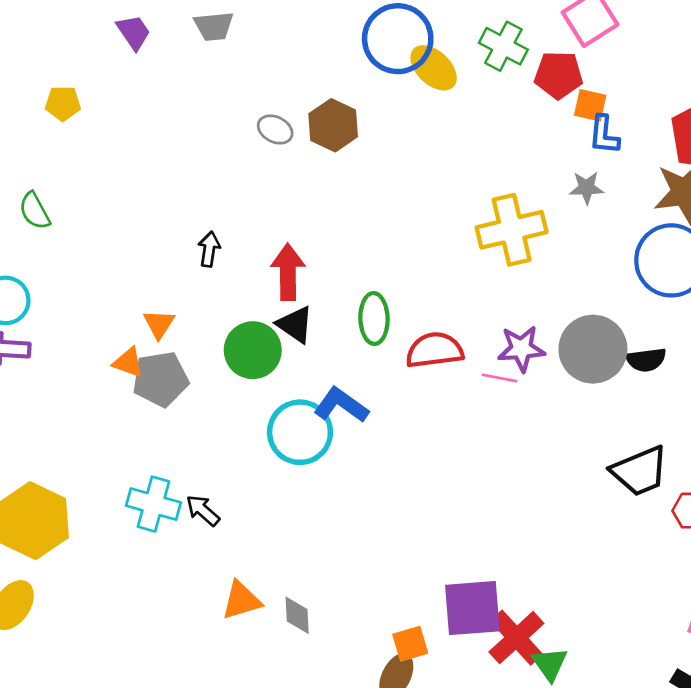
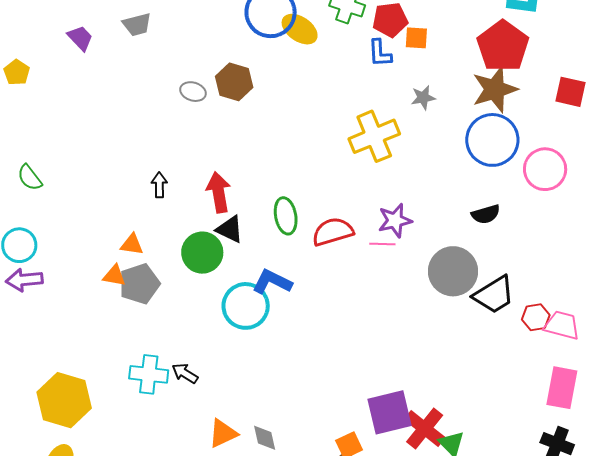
yellow pentagon: (63, 103) -> (17, 72), moved, turned -30
blue L-shape: (604, 135) -> (380, 53), moved
orange triangle: (159, 324) -> (132, 244), turned -45
gray circle: (593, 349) -> (453, 271), moved

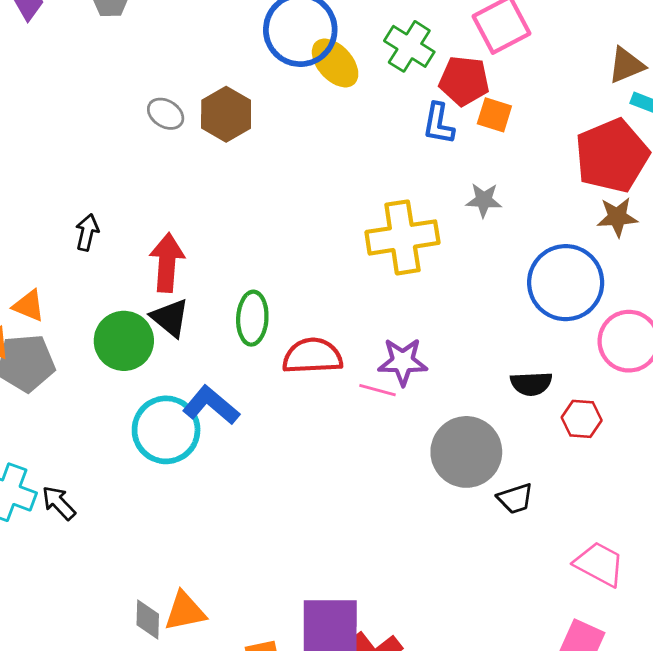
brown star: (495, 89) -> (617, 217), moved, size x0.6
black trapezoid: (494, 295) -> (515, 499), size x0.6
red hexagon: (536, 317) -> (582, 419), moved
orange triangle: (223, 433) -> (185, 611), moved

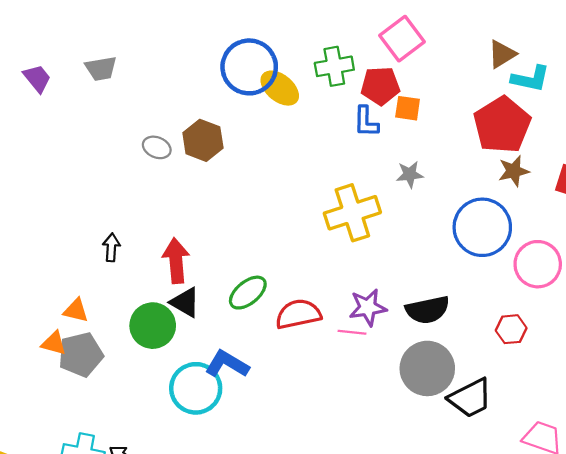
green cross: (409, 46) -> (334, 66), turned -33
green ellipse: (252, 318) -> (248, 293), turned 57
black semicircle: (531, 384) -> (428, 310), moved, size x1.4
black trapezoid: (515, 499) -> (470, 398), size x1.6

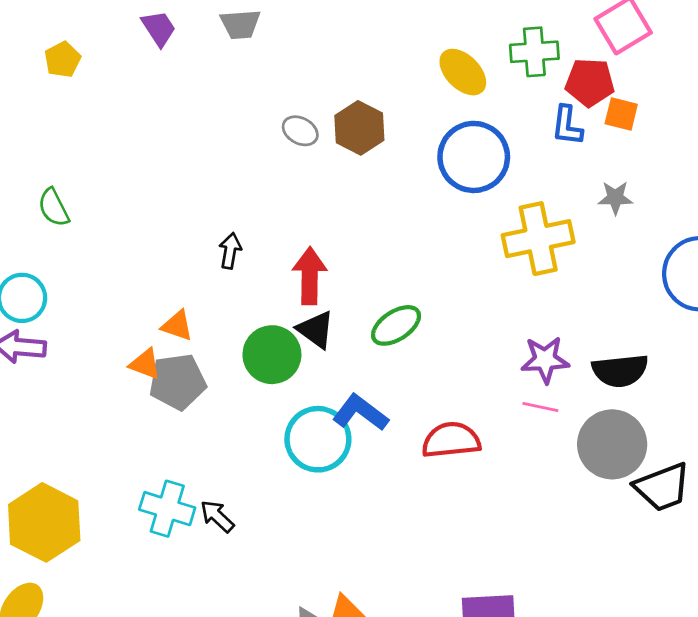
blue circle: (249, 67) -> (474, 157), moved
red semicircle: (298, 314) -> (451, 440), moved
pink line: (352, 332) -> (540, 407), moved

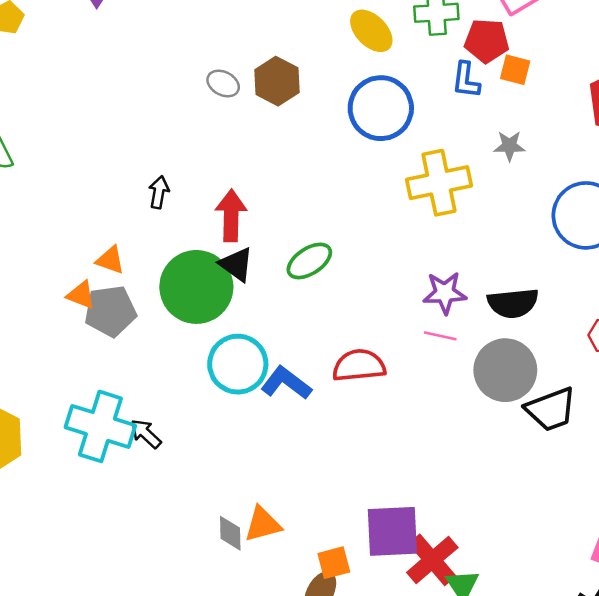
green circle: (272, 355) -> (196, 287), size x1.4
blue L-shape: (360, 413) -> (286, 383), moved
cyan cross: (167, 509) -> (100, 426), size x1.4

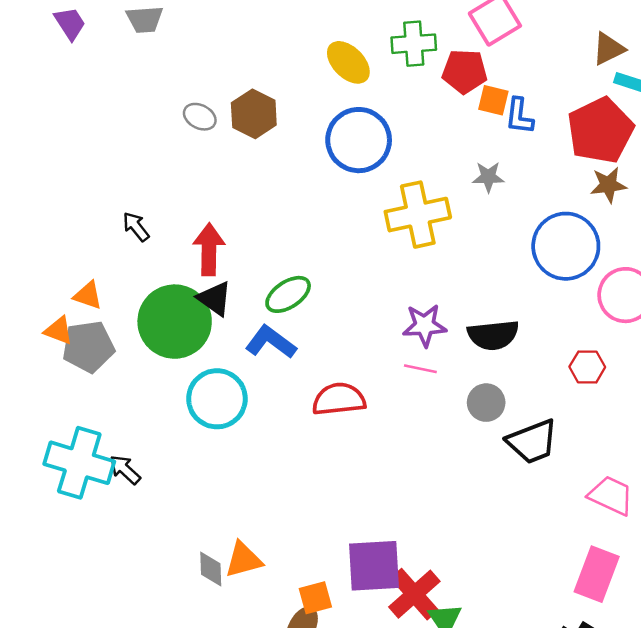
blue L-shape: (466, 80) -> (519, 116), moved
black arrow: (159, 192) -> (136, 227), turned -48
gray circle: (505, 370) -> (486, 403), size x0.6
blue L-shape: (286, 383) -> (271, 342), moved

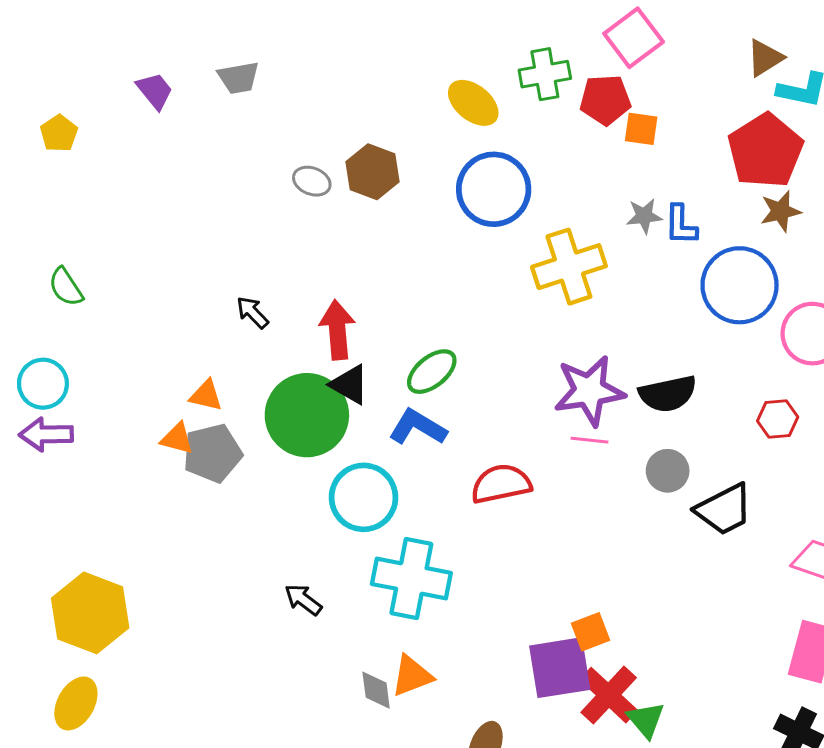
blue L-shape: (519, 116) -> (681, 225), moved
purple star: (425, 325) -> (589, 391), size x1.4
cyan cross: (79, 463) -> (411, 578), moved
black arrow: (125, 470) -> (303, 600), moved
orange square: (315, 598) -> (590, 632), moved

